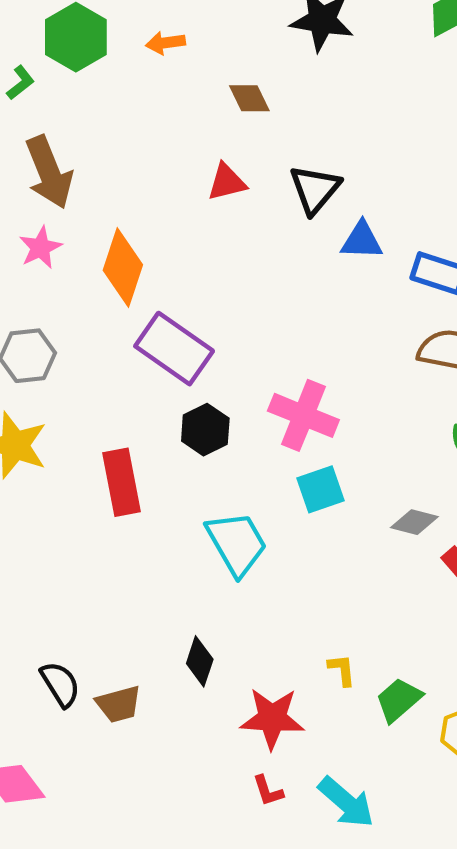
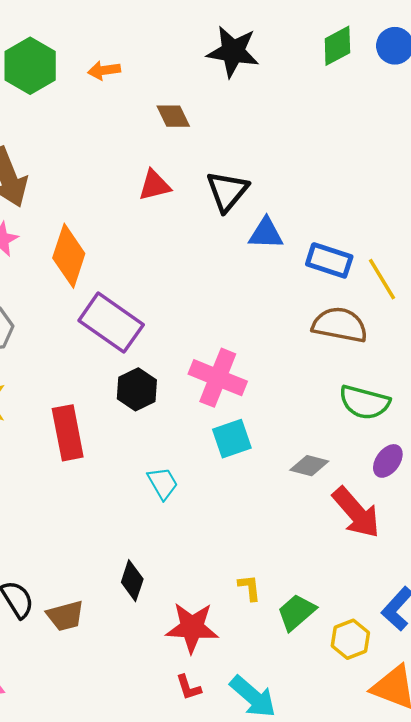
cyan trapezoid: (237, 543) -> (163, 483), size x0.6

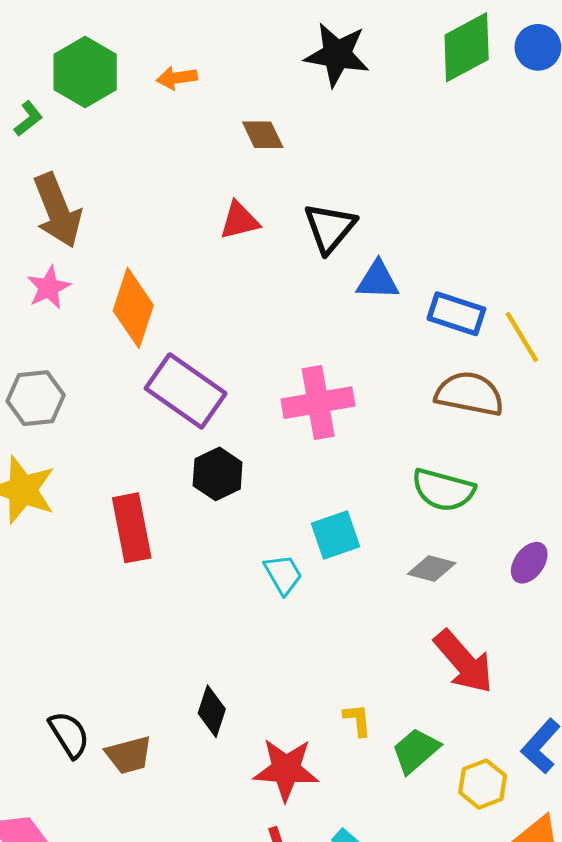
green diamond: (337, 46) -> (467, 47), size x1.4
pink cross: (218, 378) -> (318, 403), moved, turned -32
green semicircle: (364, 402) -> (443, 490), moved
cyan trapezoid: (163, 483) -> (283, 574), moved
red arrow: (356, 513) -> (464, 662), moved

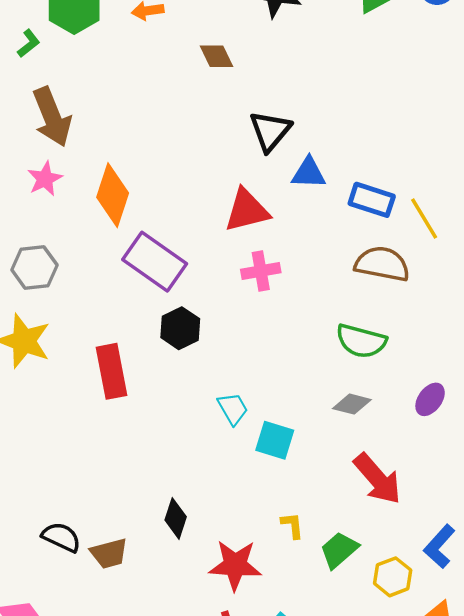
red triangle: (239, 221) -> (247, 210), moved, size x1.4
pink cross: (318, 403) -> (261, 271), size x0.7
cyan square: (336, 535) -> (275, 440), moved, turned 36
black semicircle: (69, 735) -> (61, 537), turned -33

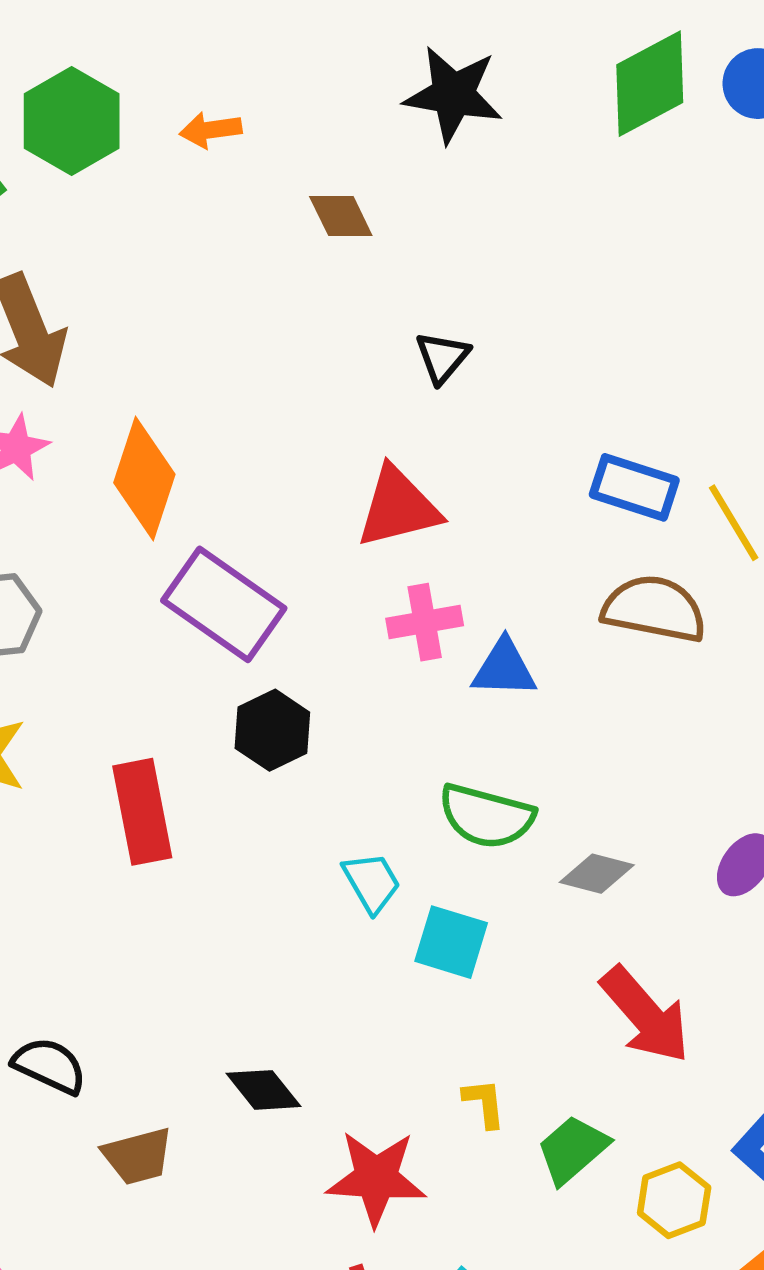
black triangle: (270, 131) -> (442, 357), size x0.7
blue triangle: (309, 173) -> (504, 668), moved
green semicircle: (361, 341) -> (486, 816), moved
black diamond: (176, 518) -> (264, 1090), turned -57
black semicircle: (61, 537) -> (49, 1066), moved

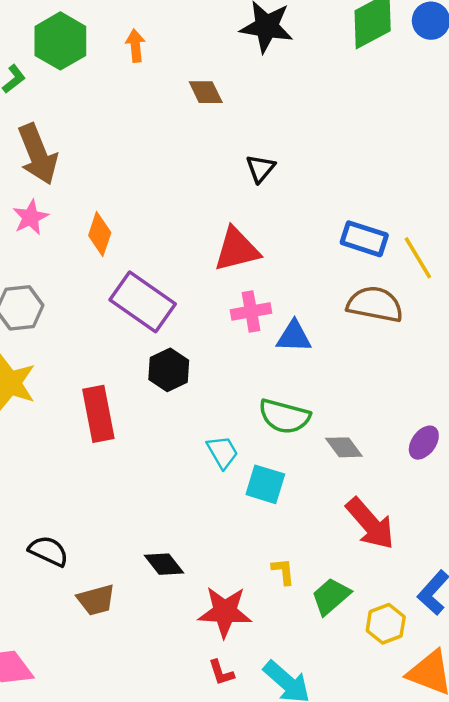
orange arrow: (211, 130) -> (135, 46), turned 92
orange diamond: (144, 479) -> (100, 234), size x0.7
gray diamond: (597, 874) -> (344, 447), turned 39

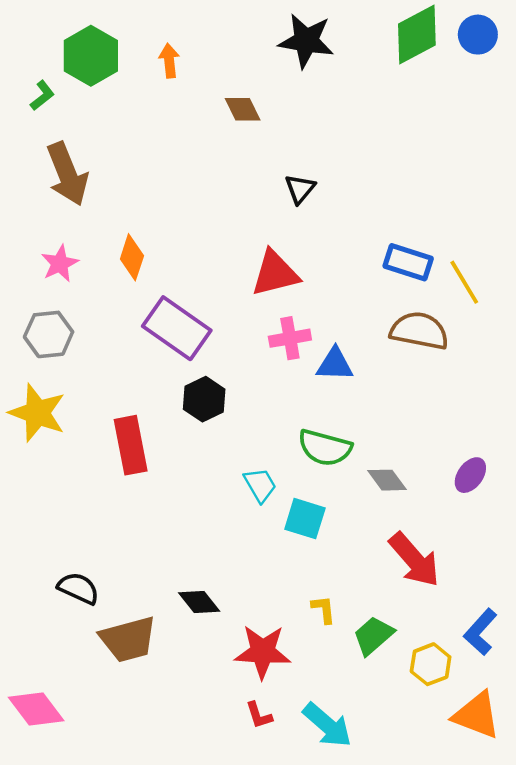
pink star: (31, 217) -> (60, 264), moved
brown trapezoid: (96, 600) -> (128, 639), size x1.4

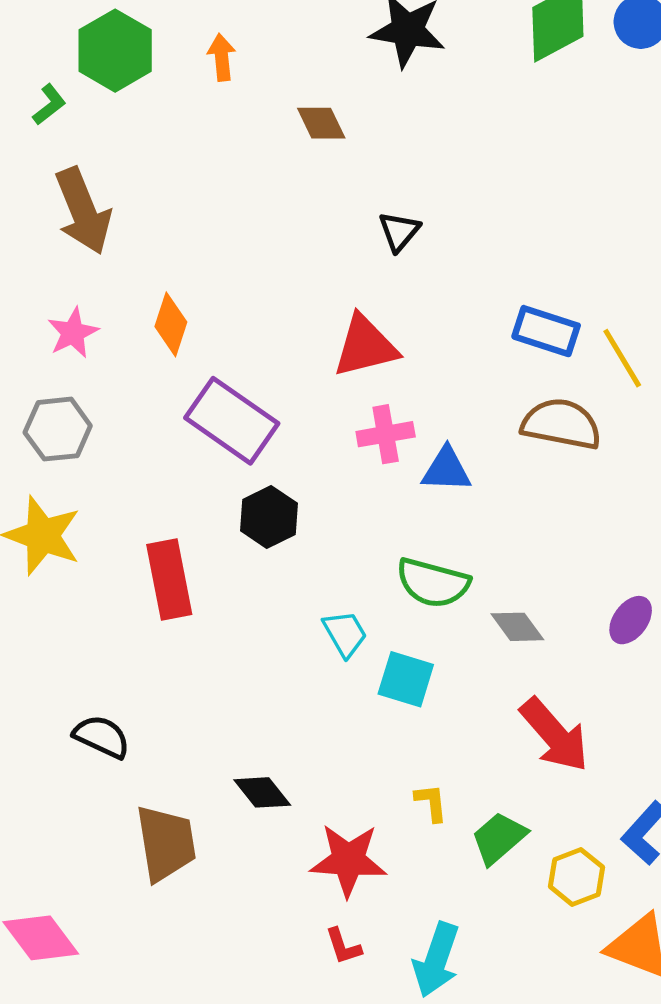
black semicircle: (78, 588) -> (102, 737), moved
brown trapezoid: (128, 639) -> (166, 843), turned -84
cyan arrow: (327, 725) -> (436, 960), turned 68

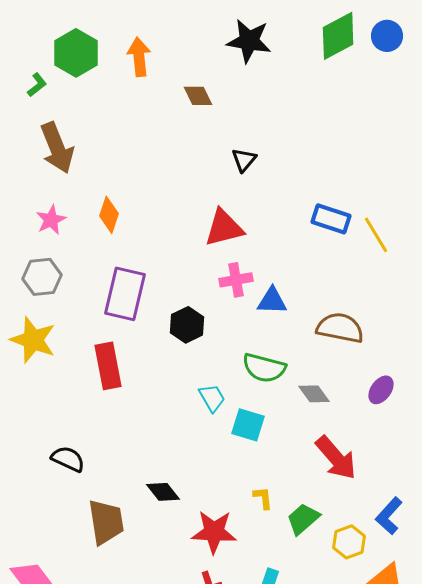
orange arrow: (222, 57) -> (139, 57), size x1.4
purple rectangle: (232, 421) -> (125, 294), moved, turned 68
brown semicircle: (561, 424) -> (340, 328), moved
black hexagon: (269, 517) -> (187, 325), moved

